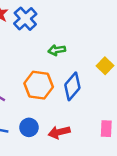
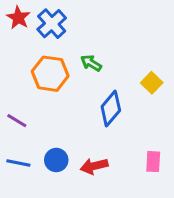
green arrow: (57, 50) -> (91, 63), turned 42
orange hexagon: (39, 85) -> (50, 74), moved

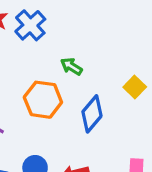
orange hexagon: (50, 74) -> (43, 100), moved

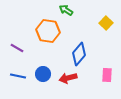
blue diamond: (92, 114) -> (79, 54), moved

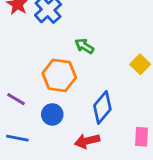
blue circle: (43, 74) -> (52, 114), moved

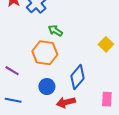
green arrow: (84, 46) -> (55, 31), moved
blue circle: (52, 114) -> (47, 87), moved

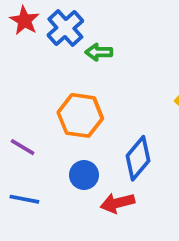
green arrow: (55, 31) -> (99, 52), moved, turned -32

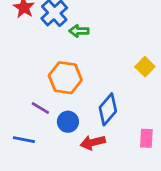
purple line: (23, 147) -> (40, 108), moved

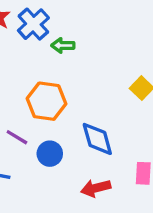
blue diamond: (108, 109) -> (97, 139), turned -56
red arrow: (93, 142) -> (96, 188), moved

